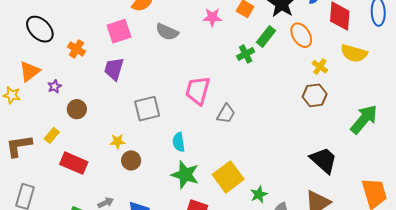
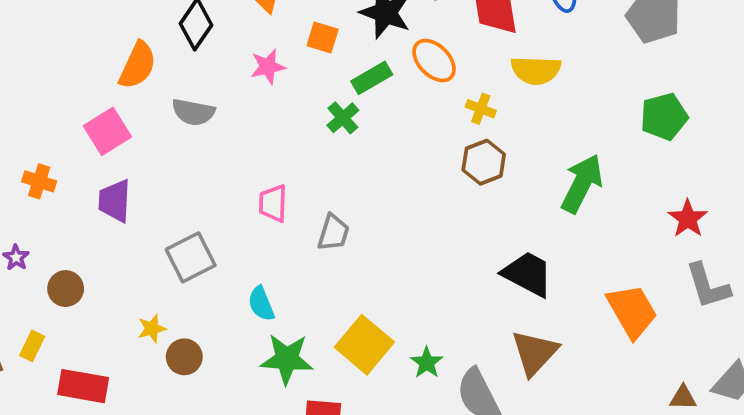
green rectangle: (266, 36) -> (372, 78), turned 35
pink trapezoid: (198, 90) -> (273, 203), size x0.7

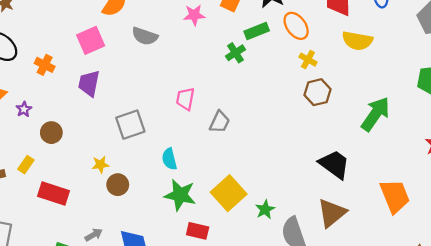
yellow cross: (481, 109) -> (308, 60), moved

